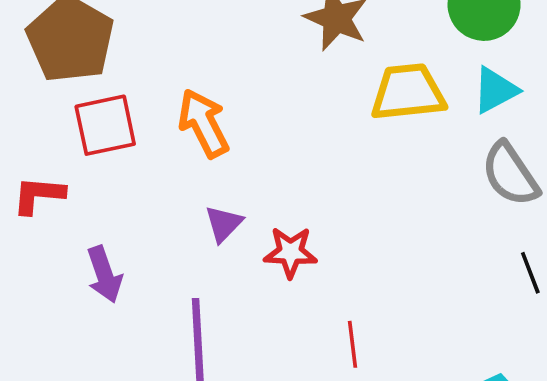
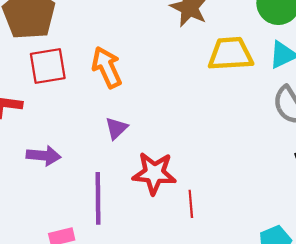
red star: (290, 252) -> (154, 173), moved, size x1.4
purple arrow: (104, 274) -> (44, 156), turned -68

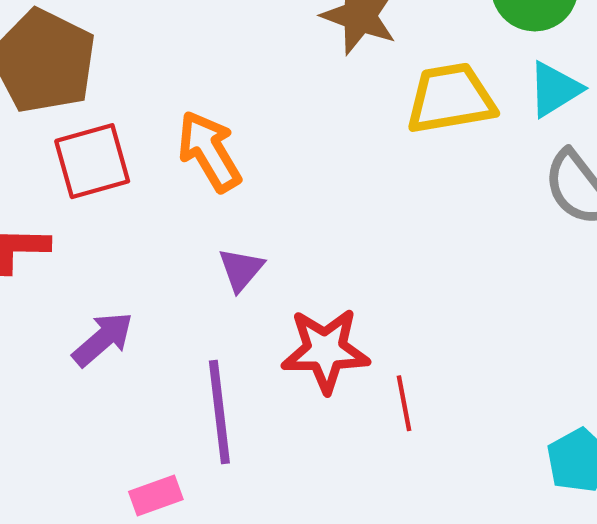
purple arrow: (44, 156) -> (103, 339), turned -40

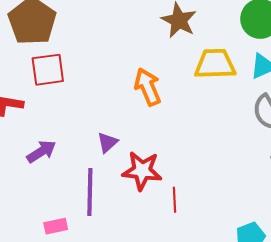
orange arrow: (209, 151) -> (148, 87), moved
purple triangle: (241, 269) -> (107, 142), moved

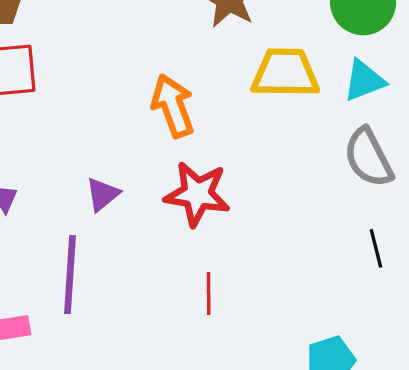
red star: (142, 171) -> (197, 194), moved

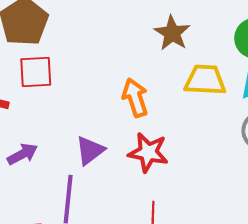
purple triangle: (103, 194) -> (90, 150), size x1.4

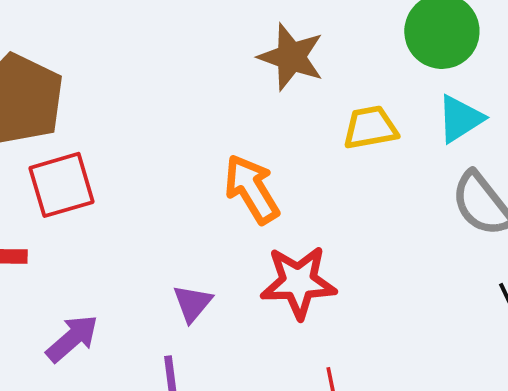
yellow trapezoid: (205, 80) -> (370, 128), size x0.7
purple triangle: (90, 150) -> (192, 303), size x0.7

